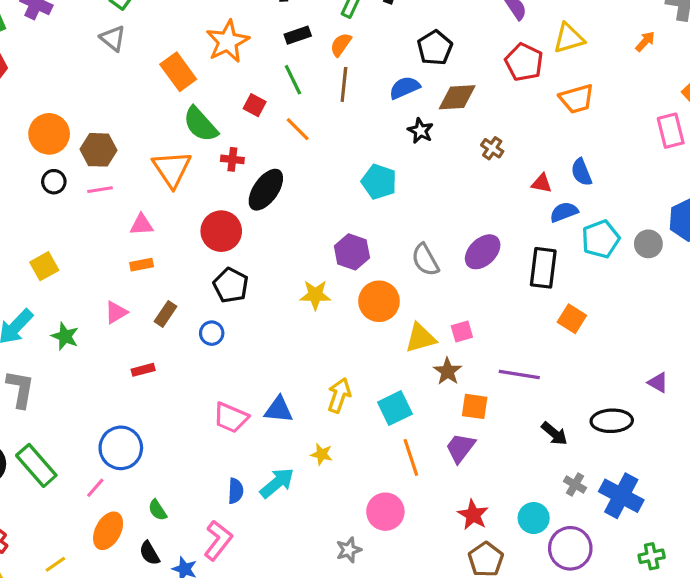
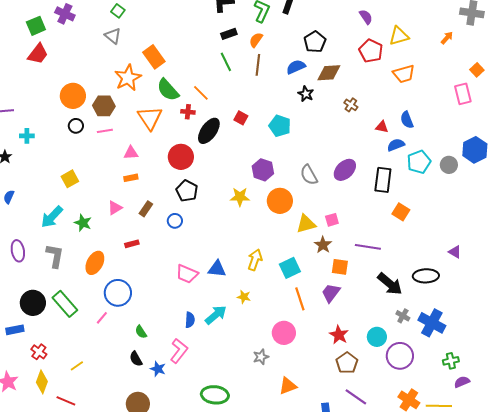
orange star: (228, 41) -> (128, 78), moved
red square: (255, 105) -> (241, 118), moved
orange line: (298, 129) -> (201, 93), moved
black arrow: (554, 434) -> (390, 284), size x1.5
orange ellipse: (108, 531) -> (95, 263), moved

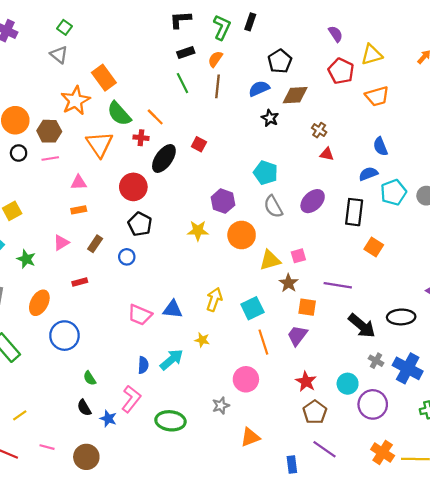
cyan pentagon: (280, 126) -> (266, 173), moved
red triangle: (382, 127) -> (327, 154), moved
pink line: (102, 318) -> (47, 447), moved, turned 64
green ellipse: (215, 395) -> (170, 421), moved

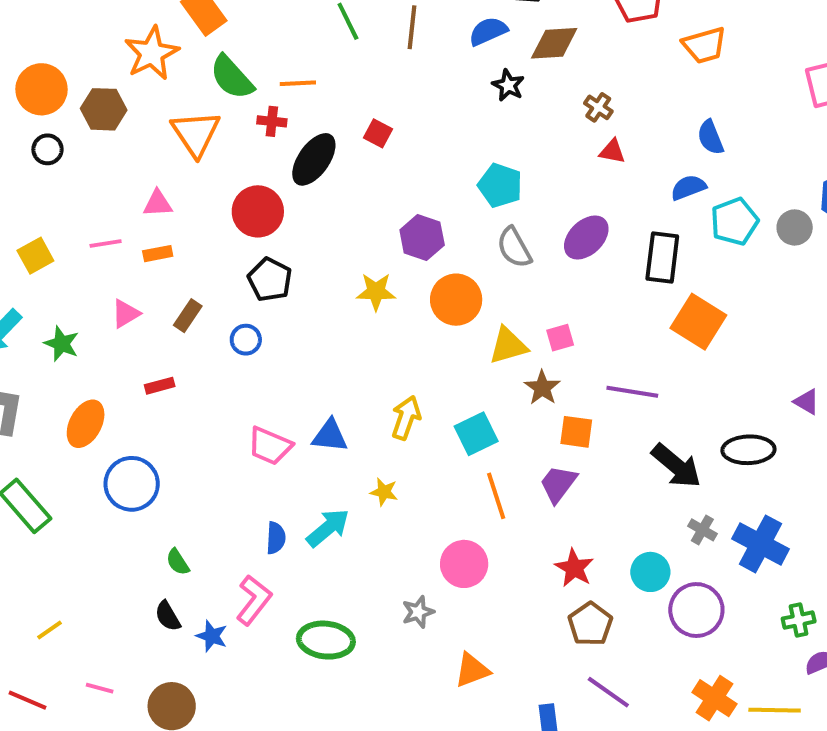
orange line: (155, 117) -> (298, 83), turned -48
pink line: (50, 158) -> (106, 244), moved
orange square: (374, 247) -> (698, 322), size x1.5

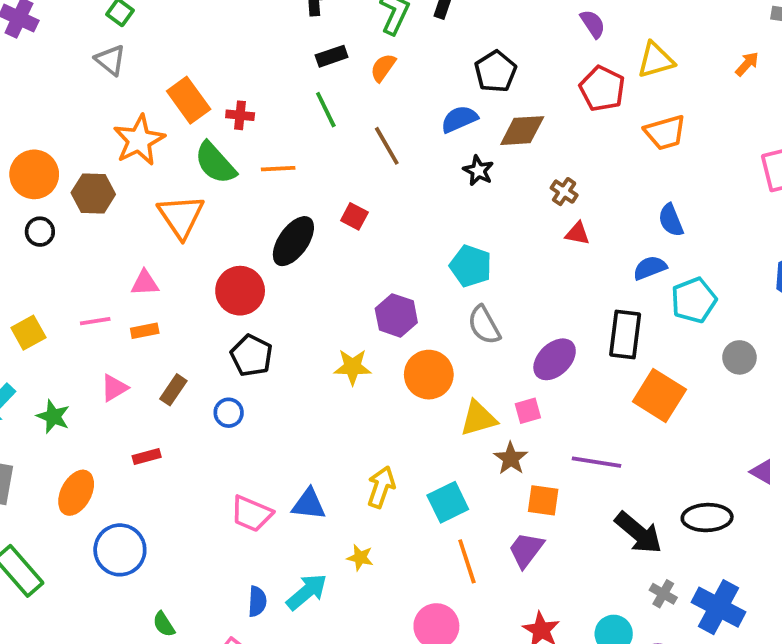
brown line: (412, 27) -> (387, 146), moved, turned -36
red cross: (272, 121) -> (240, 115), moved
gray circle: (795, 227) -> (739, 357), moved
purple ellipse: (586, 238) -> (555, 359), moved

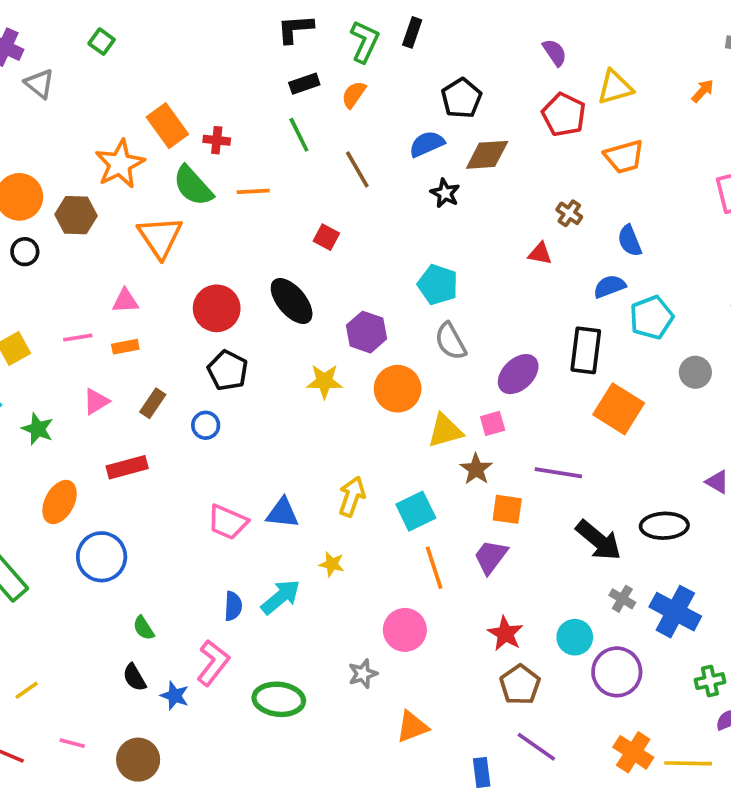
gray triangle: (110, 60) -> (39, 84), moved
brown cross: (564, 192) -> (569, 213), moved
black ellipse: (293, 241) -> (292, 301), moved, turned -75
red rectangle: (147, 457) -> (127, 467), size x1.5

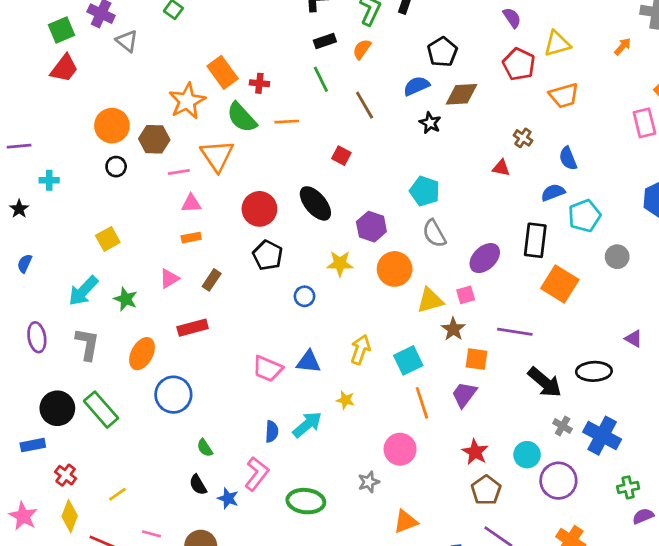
pink line: (78, 338) -> (179, 172), moved
blue circle: (206, 425) -> (304, 296), moved

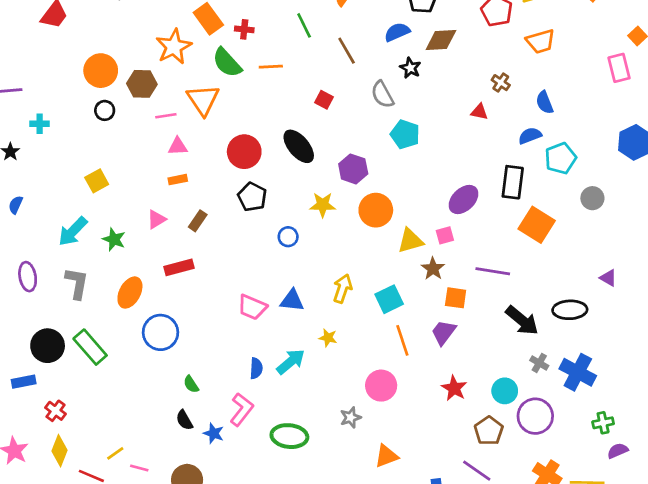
gray semicircle: (434, 233) -> (382, 95), moved
brown pentagon: (486, 490) -> (489, 431), moved
yellow line: (117, 494) -> (115, 453), moved

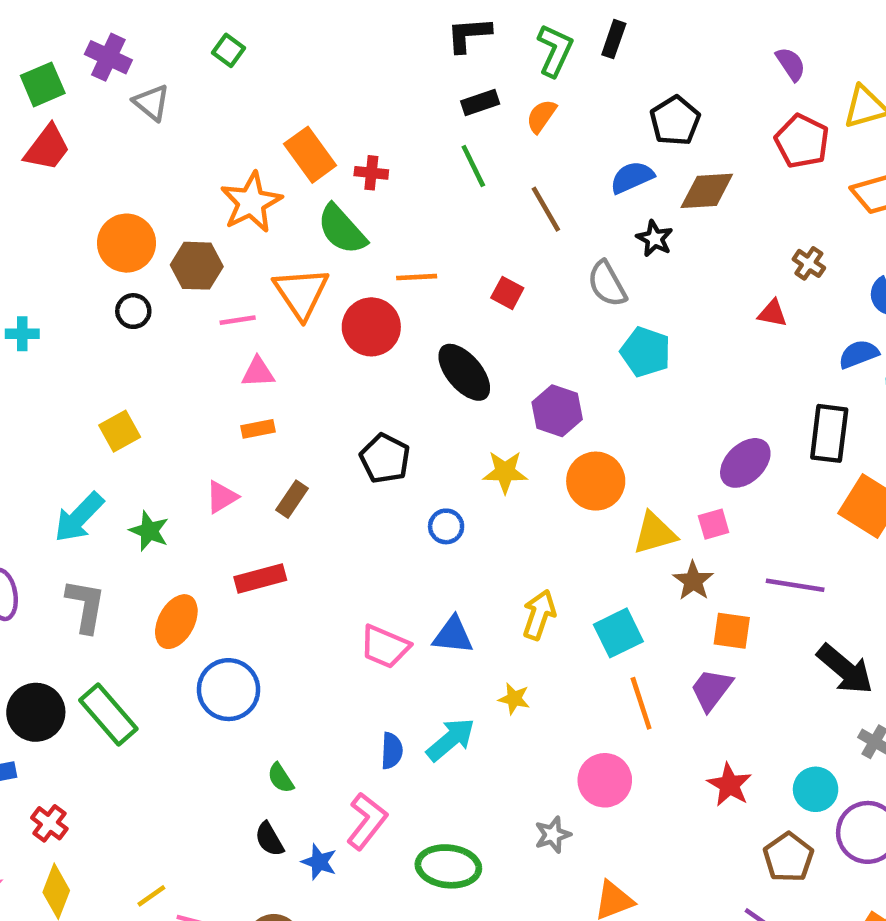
orange line: (271, 67) -> (417, 277), moved
red circle: (244, 152) -> (371, 327), moved

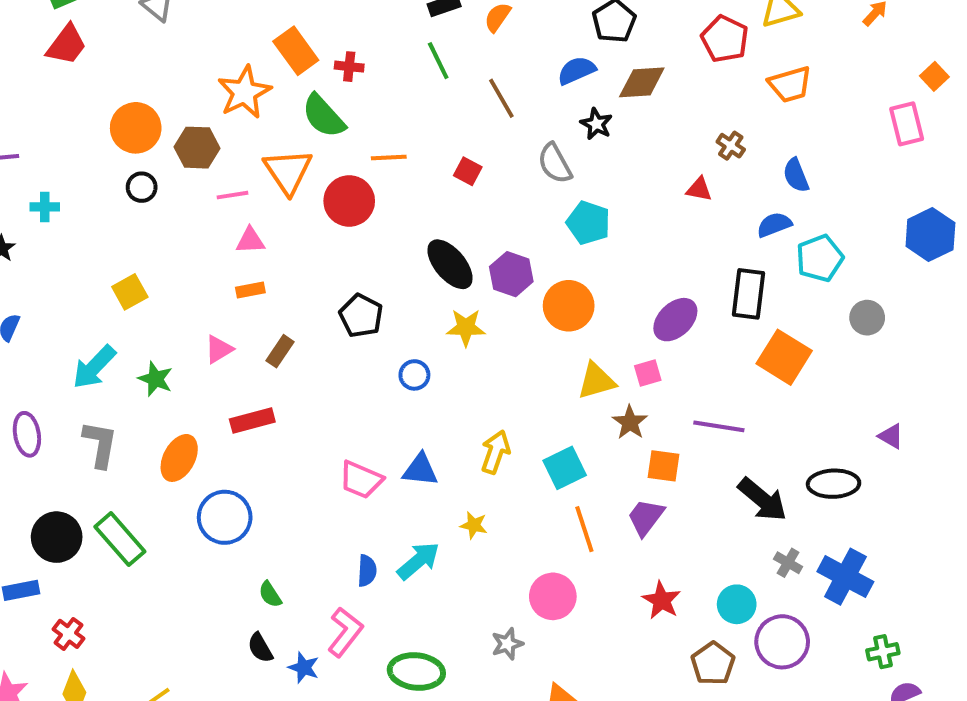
black ellipse: (464, 372) -> (450, 264), moved
orange circle: (596, 481) -> (569, 306), moved

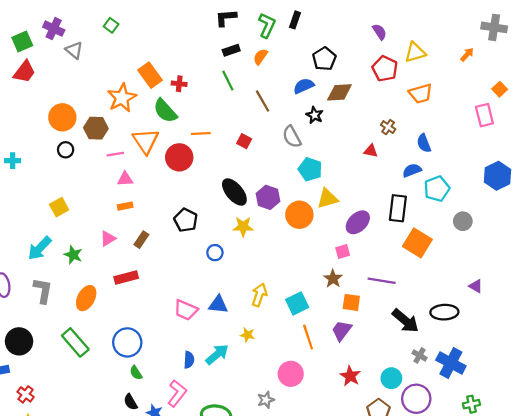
yellow triangle: (596, 381) -> (328, 198), moved
blue circle: (225, 517) -> (127, 342), moved
green rectangle: (120, 539) -> (75, 342), moved

